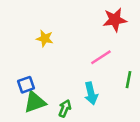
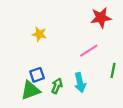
blue square: (26, 85) -> (37, 75), moved
green arrow: (65, 108) -> (57, 86), moved

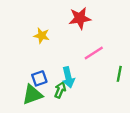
red star: (101, 18) -> (80, 18), moved
cyan arrow: (80, 83) -> (68, 77), moved

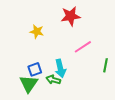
green arrow: (60, 90) -> (53, 80), turned -96
green triangle: (32, 95) -> (29, 84), turned -36

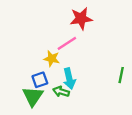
yellow star: (37, 32) -> (52, 59), moved
pink line: (83, 47) -> (67, 43), moved

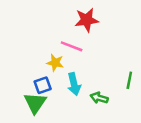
pink line: (67, 43) -> (72, 46), turned 54
green arrow: (61, 92) -> (99, 98), moved

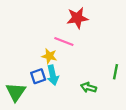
cyan arrow: (74, 84) -> (53, 75), moved
green triangle: (35, 103) -> (16, 92), moved

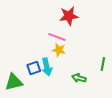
yellow star: (49, 56) -> (59, 50), moved
green triangle: (16, 92) -> (14, 82), turned 42

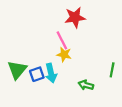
pink line: (57, 37) -> (62, 40), turned 42
green triangle: (14, 82) -> (17, 70), moved, turned -36

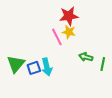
yellow star: (64, 55) -> (69, 32), moved
green arrow: (86, 85) -> (86, 57), moved

